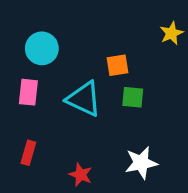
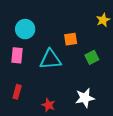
green square: (133, 97) -> (92, 57), moved, turned -32
cyan triangle: (84, 99) -> (50, 59), turned -30

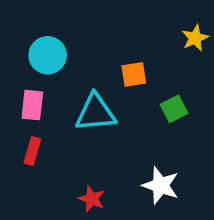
red rectangle: (17, 92) -> (32, 151), moved
white star: (85, 98) -> (161, 185), turned 30

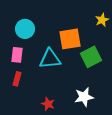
orange square: (134, 74) -> (70, 39), size x1.6
green square: (174, 109) -> (91, 57), size x1.5
white star: (161, 185) -> (84, 97), turned -30

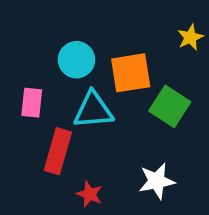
cyan circle: (25, 29) -> (76, 60), moved
green square: (91, 57) -> (170, 106), turned -30
red rectangle: (17, 79) -> (58, 151), moved, size x1.6

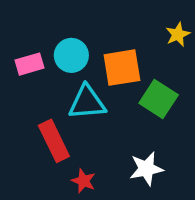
pink rectangle: (32, 103) -> (29, 64), moved, turned 68
red rectangle: (58, 151) -> (54, 141), turned -42

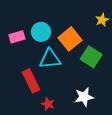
orange square: (122, 68) -> (70, 39), turned -30

